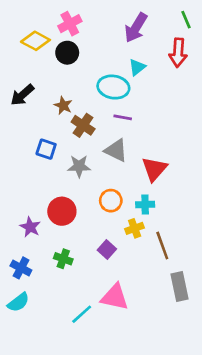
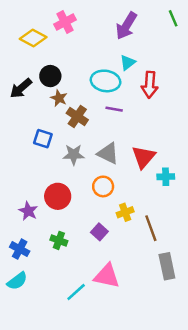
black circle: (67, 53) -> (50, 76), moved
red arrow: (178, 53) -> (150, 85), moved
gray triangle: (116, 150) -> (108, 153), moved
cyan cross: (145, 205) -> (166, 177), moved

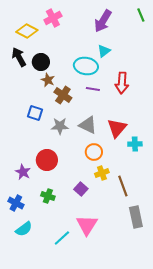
red arrow: (150, 85) -> (122, 83), moved
black arrow: (21, 88) -> (19, 57), moved, turned 102
orange circle: (103, 186) -> (94, 152), moved
pink triangle: (107, 276) -> (87, 225), turned 50
cyan semicircle: (17, 281) -> (24, 229), moved

